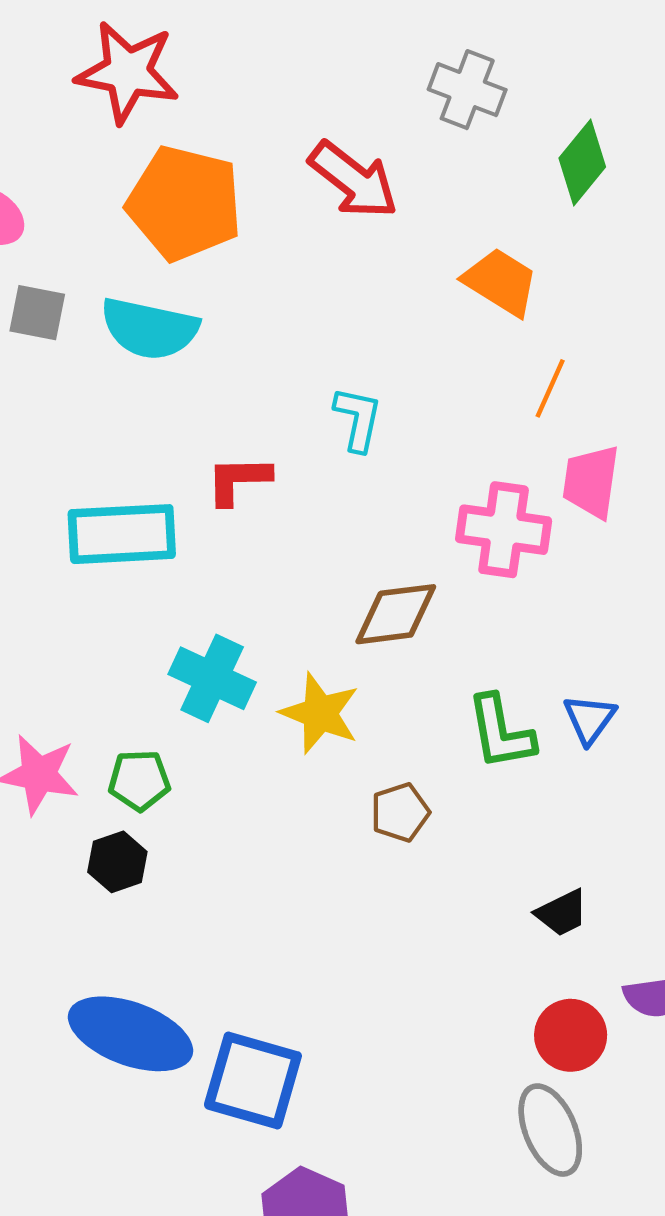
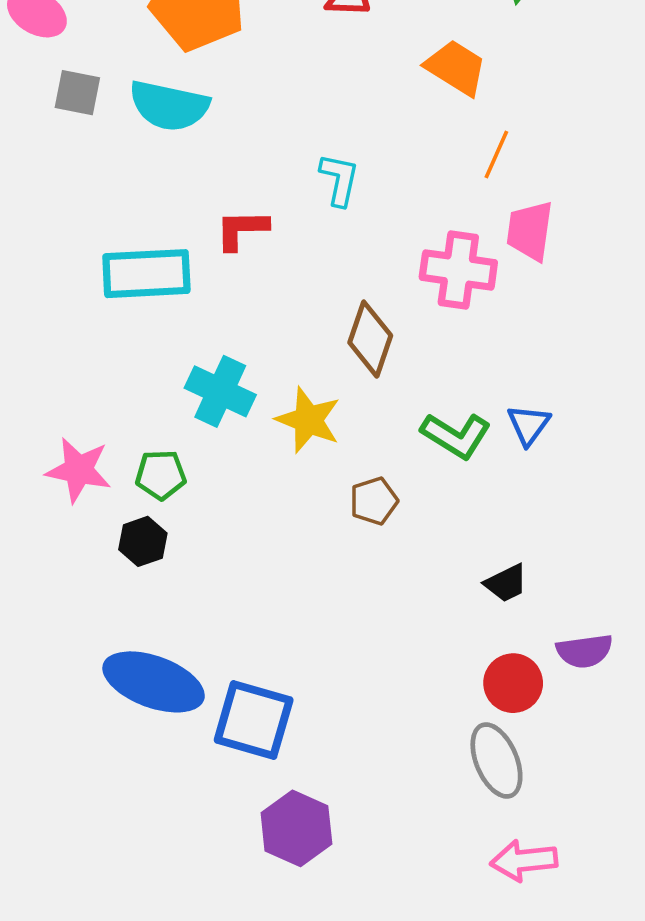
brown diamond: (396, 614) -> (370, 339), turned -64
green L-shape: (501, 732) -> (456, 435), turned -48

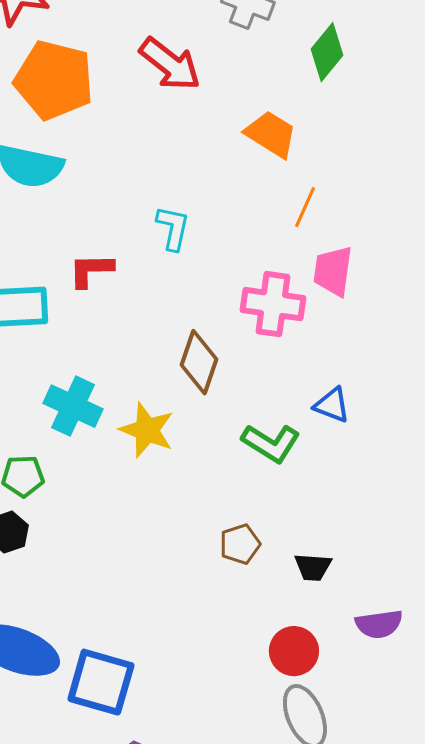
blue triangle: (529, 425) -> (332, 405), moved, turned -45
brown pentagon: (374, 501) -> (240, 544), moved
black trapezoid: (506, 583) -> (313, 567), turned 30
red circle: (513, 683) -> (294, 651), moved

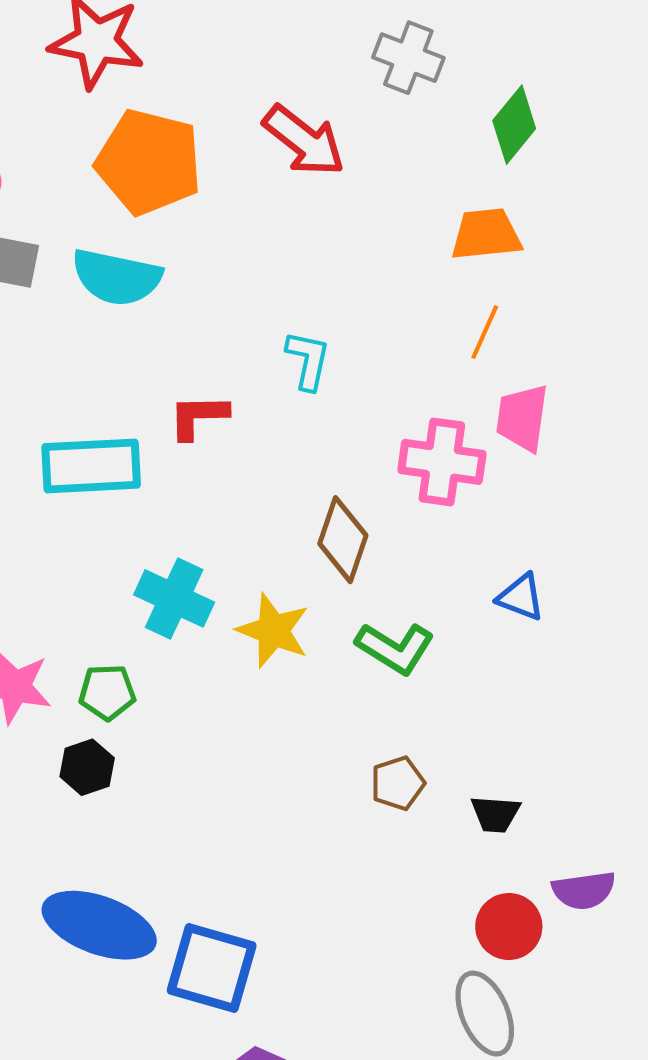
orange trapezoid: (271, 134) -> (486, 234), moved, turned -38
green L-shape: (271, 443) -> (395, 648), moved
red circle: (294, 651) -> (509, 926), moved

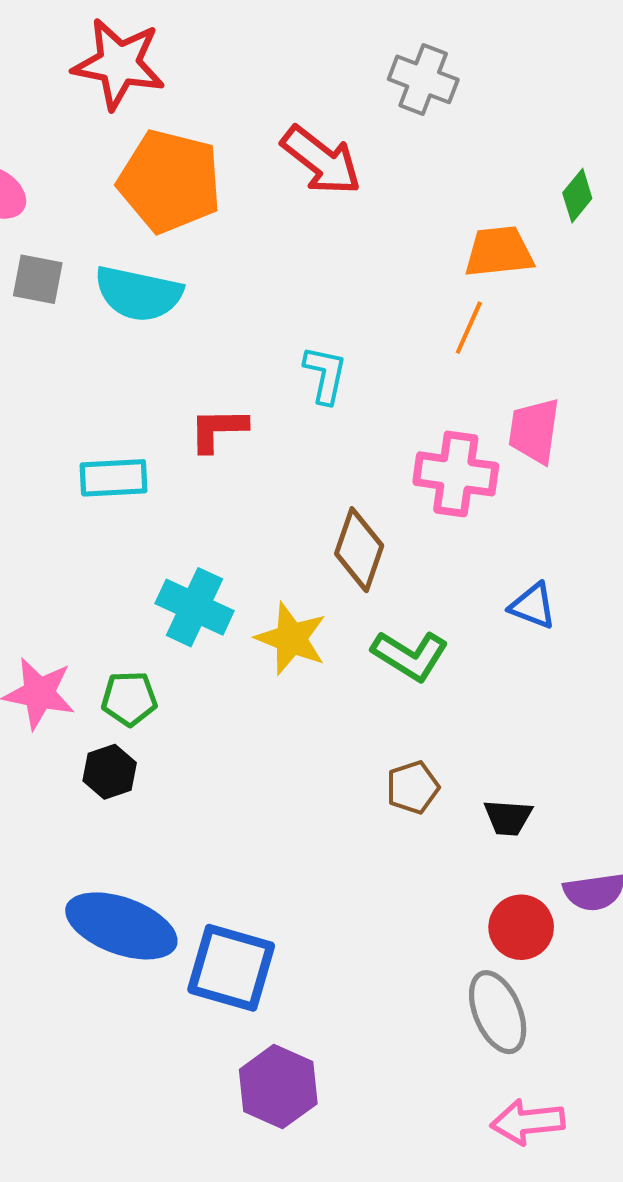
green diamond: (514, 125) -> (577, 196), moved, size x0.7
orange line: (485, 332) -> (469, 328), moved
cyan rectangle: (91, 466) -> (114, 478), size x0.7

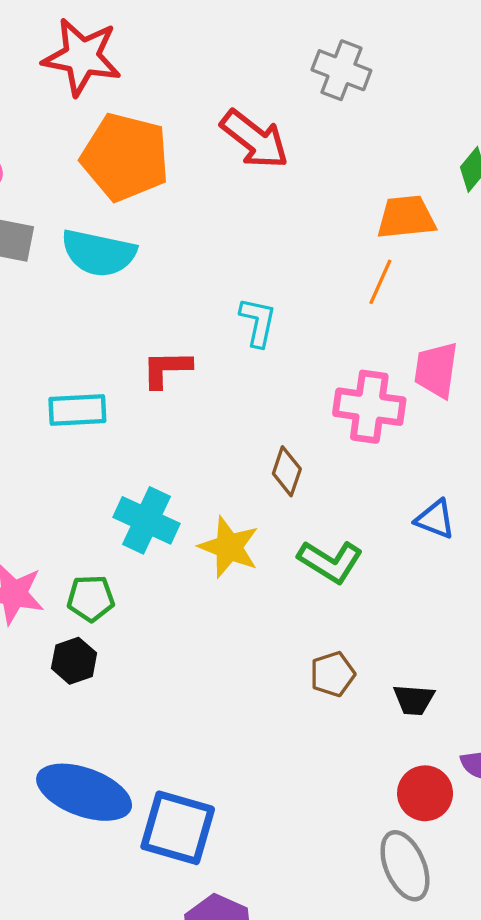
brown diamond: (359, 550) -> (287, 471), size x0.7

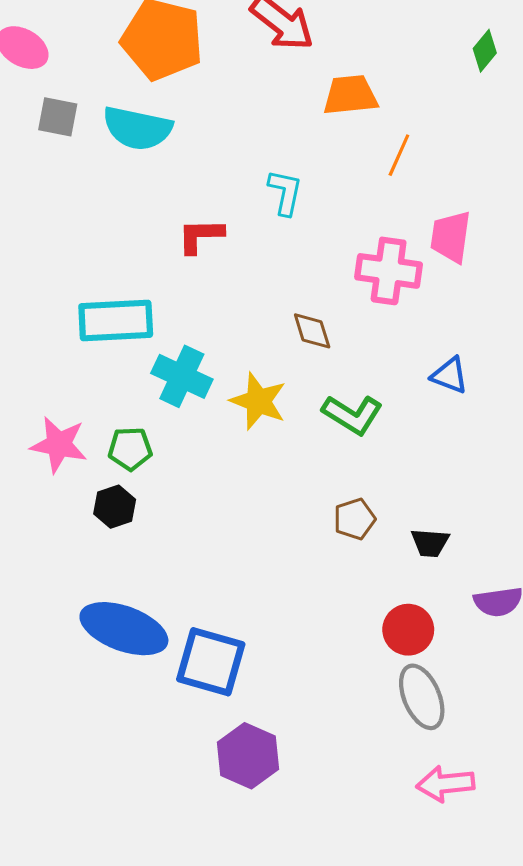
orange trapezoid: (406, 217) -> (350, 95), moved
cyan rectangle: (77, 410) -> (116, 321), moved, size x1.4
brown diamond: (287, 471) -> (312, 331), turned -36
red circle: (425, 793) -> (408, 630), moved

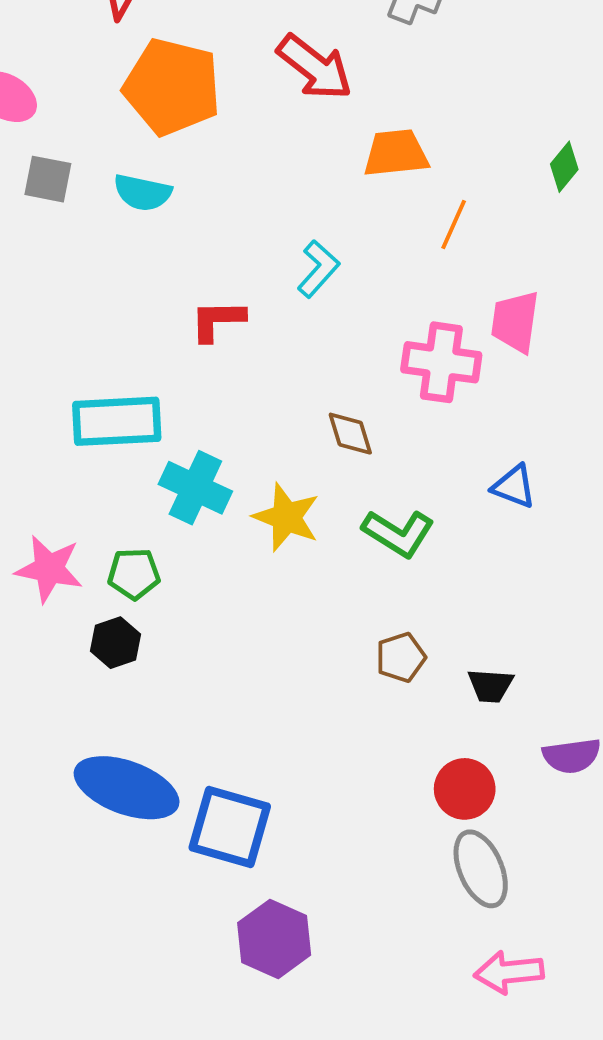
green diamond: (485, 51) -> (564, 167), moved
cyan semicircle: (137, 128) -> (143, 193), size x0.7
cyan L-shape: (285, 192) -> (318, 269), turned 30

